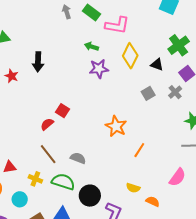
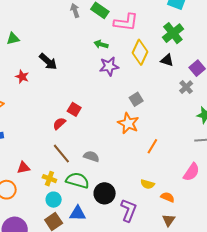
green cross: (179, 45) -> (173, 33), moved
black arrow: (38, 62) -> (48, 62), turned -48
gray square: (148, 93) -> (136, 99), moved
cyan circle: (20, 199) -> (54, 200), moved

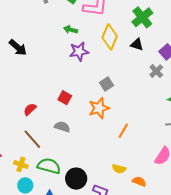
red square: (74, 109) -> (65, 98), moved
orange star: (128, 123) -> (99, 108), turned 30
gray semicircle: (91, 156) -> (62, 127), moved

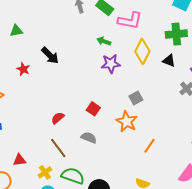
green cross: (142, 17) -> (176, 34), turned 30
orange star: (99, 108) -> (127, 122), turned -30
yellow cross: (21, 164) -> (45, 172), turned 32

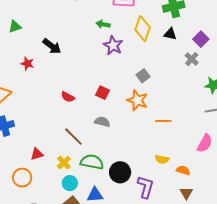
purple star: (111, 64) -> (113, 45), turned -30
red semicircle: (58, 118) -> (68, 97), moved, turned -104
orange line: (149, 146) -> (163, 121), turned 63

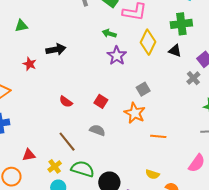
black arrow: (52, 46) -> (56, 49), turned -54

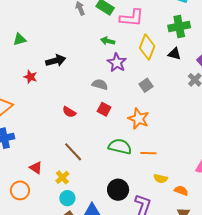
gray square: (143, 89) -> (146, 85), moved
gray semicircle: (97, 130) -> (100, 84), moved
orange line: (158, 136) -> (148, 153), moved
red triangle: (29, 155) -> (36, 168), turned 48
green semicircle: (83, 169) -> (120, 147), moved

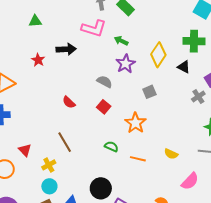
pink L-shape: (132, 18) -> (94, 28), moved
green semicircle: (120, 147) -> (111, 147), size x0.6
yellow semicircle: (161, 179) -> (171, 154), moved

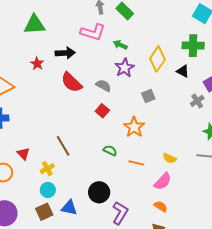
green triangle: (35, 21) -> (34, 25), size x1.6
red semicircle: (69, 102) -> (72, 82), moved, size x1.6
pink semicircle: (190, 181) -> (163, 181), moved

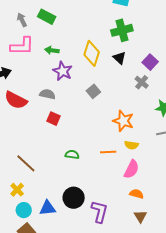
black triangle: (183, 71) -> (119, 58), turned 32
orange star: (134, 127) -> (123, 121), moved
orange line: (136, 163) -> (108, 152), moved
blue triangle: (69, 208) -> (48, 208), moved

